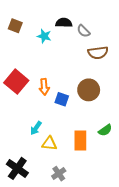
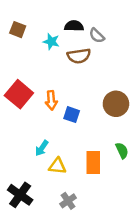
brown semicircle: (98, 53) -> (79, 56), moved
brown circle: (89, 90) -> (116, 104), moved
green semicircle: (105, 130) -> (122, 151), turned -80

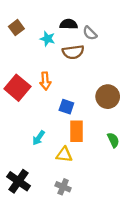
brown square: (18, 30) -> (16, 28), turned 32
orange arrow: (51, 100) -> (45, 81), moved
orange rectangle: (93, 163) -> (76, 131), moved
yellow triangle: (57, 166) -> (64, 155), moved
gray cross: (68, 201) -> (63, 187), turned -32

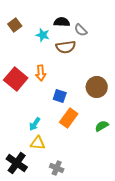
orange rectangle: (76, 131) -> (69, 118), turned 36
green semicircle: (113, 140) -> (102, 126), turned -96
yellow triangle: (64, 155) -> (38, 143), moved

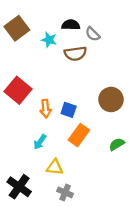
brown square: (15, 25) -> (17, 28), size x1.5
orange arrow: (41, 73) -> (46, 109), moved
yellow triangle: (38, 143) -> (55, 167), moved

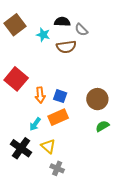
brown circle: (111, 99) -> (97, 99), moved
orange rectangle: (79, 135) -> (58, 117), moved, turned 30
yellow triangle: (55, 167) -> (48, 146), turned 35
black cross: (19, 187) -> (21, 148), moved

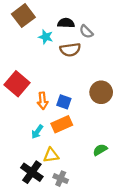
brown square: (15, 25) -> (23, 16), moved
brown circle: (97, 99) -> (101, 92), moved
green semicircle: (102, 126) -> (100, 150), moved
yellow triangle: (48, 146) -> (51, 155), turned -49
black cross: (21, 148) -> (32, 172), moved

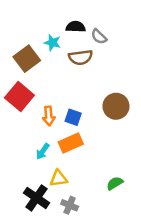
brown square: (23, 16) -> (27, 59), moved
green semicircle: (100, 150) -> (115, 183), moved

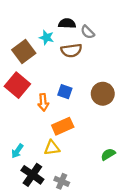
blue square: (73, 117) -> (65, 92), moved
cyan arrow: (43, 151) -> (17, 151), moved
yellow triangle: (59, 178) -> (52, 148), moved
green semicircle: (115, 183) -> (108, 154), moved

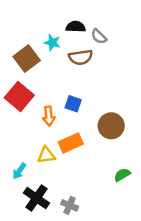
brown circle: (103, 94) -> (111, 126), moved
yellow triangle: (52, 148) -> (46, 155), moved

